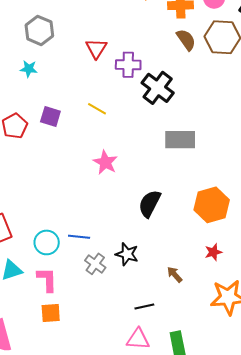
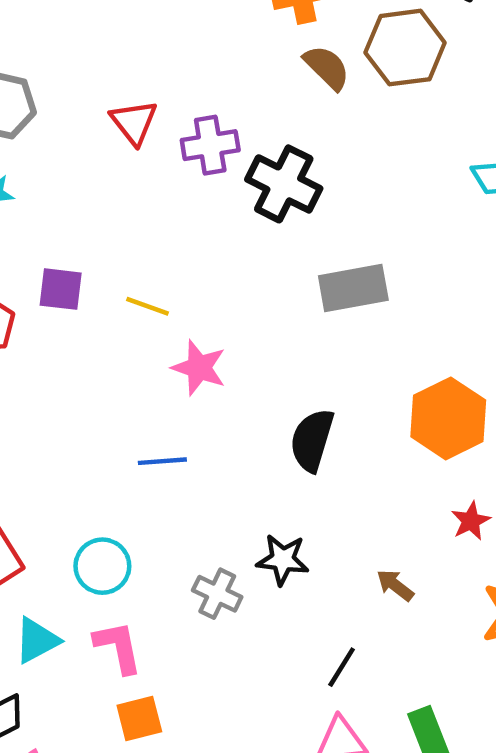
yellow line: (97, 109) -> (147, 306), moved
blue line: (79, 237) -> (162, 461), moved
black line: (144, 306) -> (342, 667), turned -36

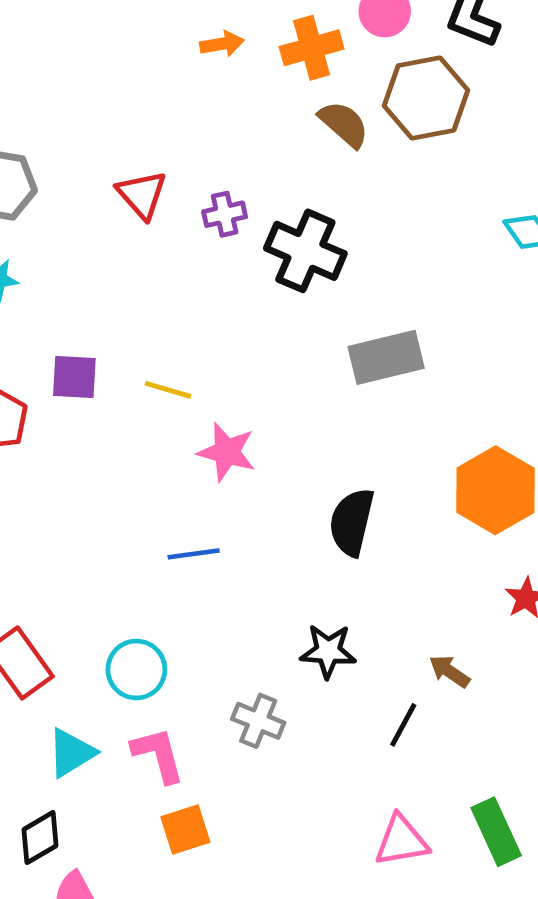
purple cross: (210, 145) -> (225, 214), size x0.7
gray cross: (217, 594) -> (258, 721), moved
black line: (342, 667) -> (403, 725), moved

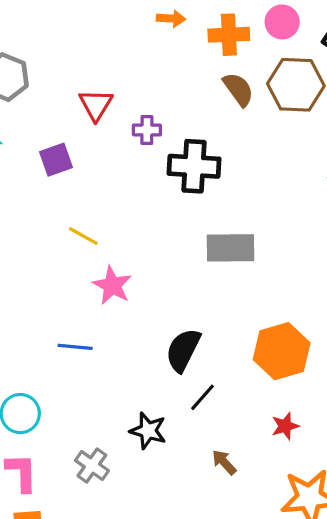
black cross: (305, 251) -> (194, 166), turned -33
purple square: (74, 377) -> (56, 160), moved, turned -36
black line: (403, 725) -> (203, 397), moved

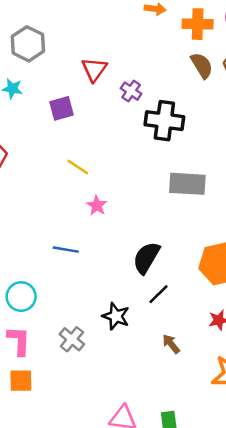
purple cross: (147, 130) -> (131, 91), turned 30
pink star: (112, 285) -> (97, 206), size x0.7

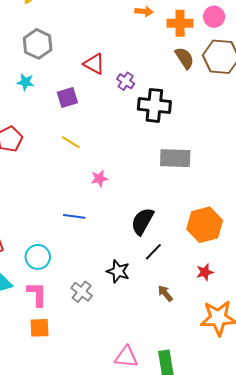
red triangle: (94, 69) -> (94, 64), turned -35
yellow line: (78, 167) -> (71, 142), moved
pink star: (97, 206) -> (99, 178), turned 30

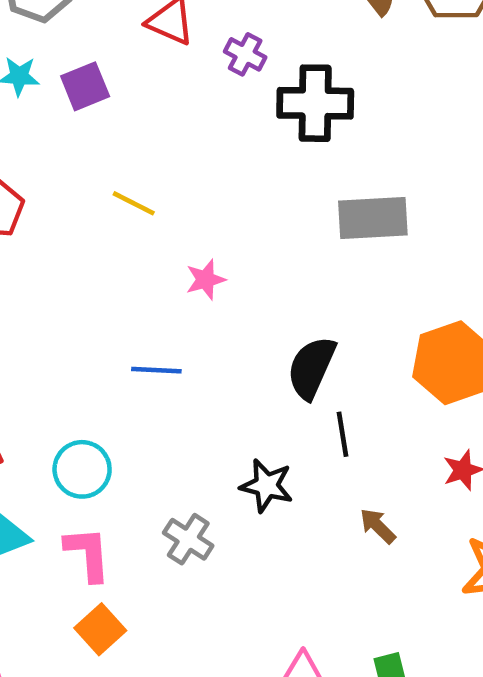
purple square: (67, 97) -> (85, 86), moved
black line: (153, 252) -> (342, 434), turned -48
orange square: (40, 328) -> (100, 629), turned -35

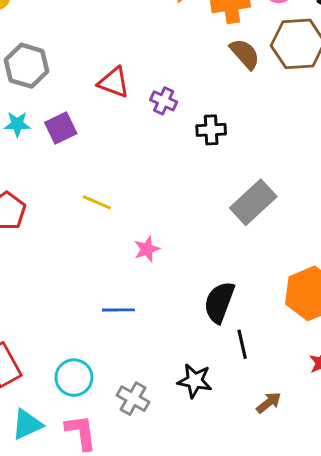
black cross: (315, 103) -> (211, 130), size x0.6
gray rectangle: (373, 218) -> (253, 202), turned -36
brown arrow: (378, 526) -> (269, 403), turned 100
gray cross: (188, 539) -> (133, 399), moved

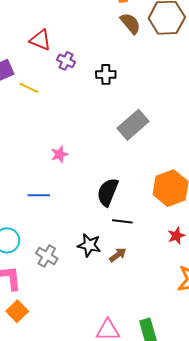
purple cross: (164, 101) -> (66, 61), moved
yellow line: (97, 202) -> (29, 88), moved
black line: (242, 344) -> (122, 221), turned -72
brown arrow: (269, 403) -> (118, 255), moved

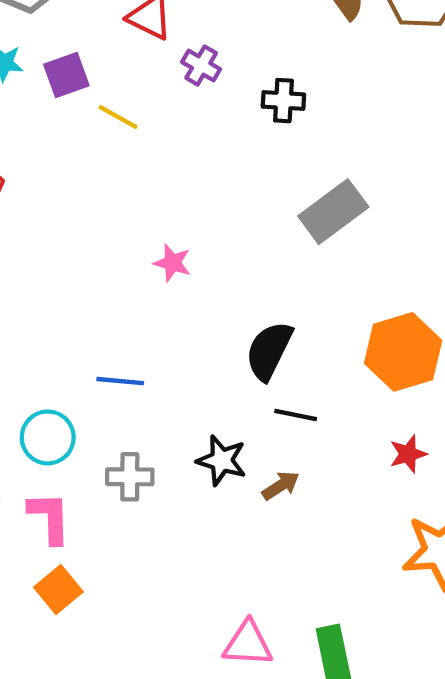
pink star: (59, 154) -> (172, 263), turned 30
blue line: (39, 195) -> (120, 381), moved
gray cross: (47, 256) -> (130, 477), turned -35

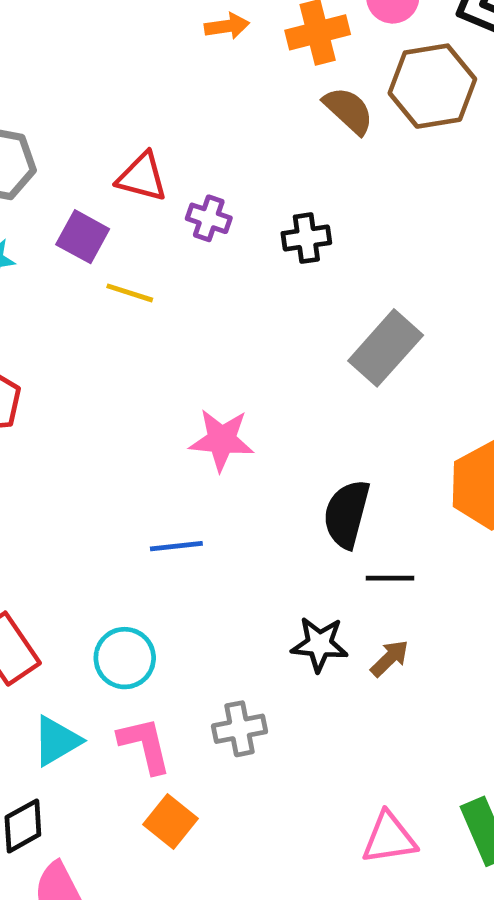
purple square: (66, 75) -> (83, 237), moved, turned -30
pink star: (172, 263) -> (222, 440), size x1.5
blue line: (120, 381) -> (176, 546), moved
gray cross: (130, 477) -> (239, 729), moved

